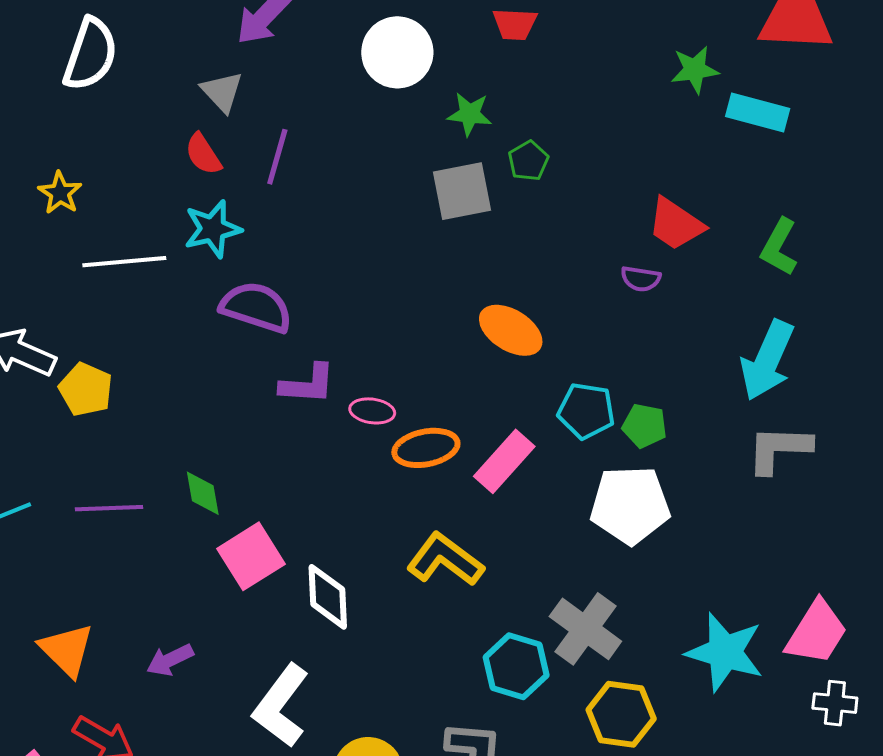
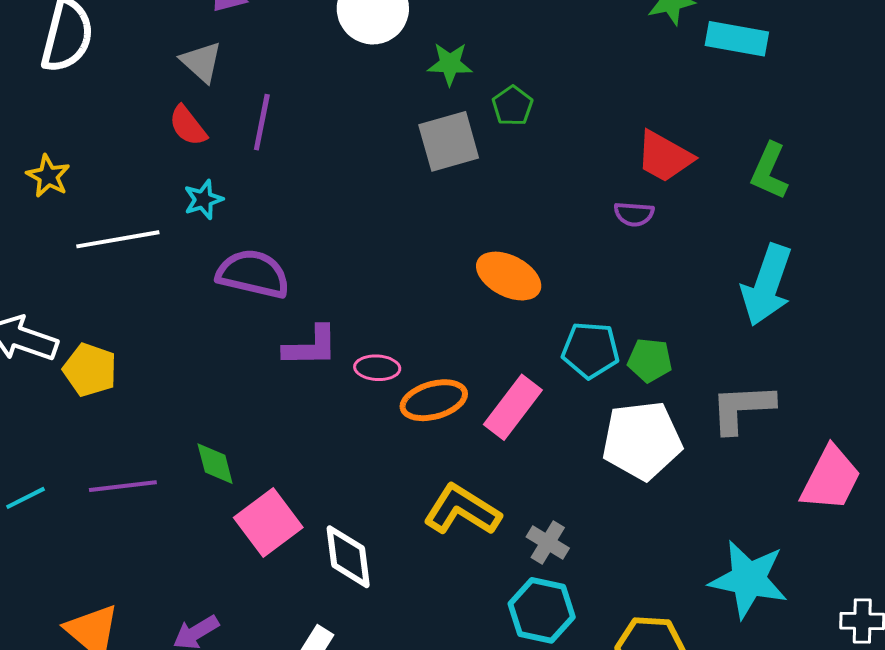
cyan star: (213, 229) -> (203, 199), size x0.7
gray L-shape: (779, 449) -> (742, 408), moved
gray cross: (585, 629) -> (548, 542), moved, size x0.6
pink trapezoid: (817, 632) -> (831, 479), moved

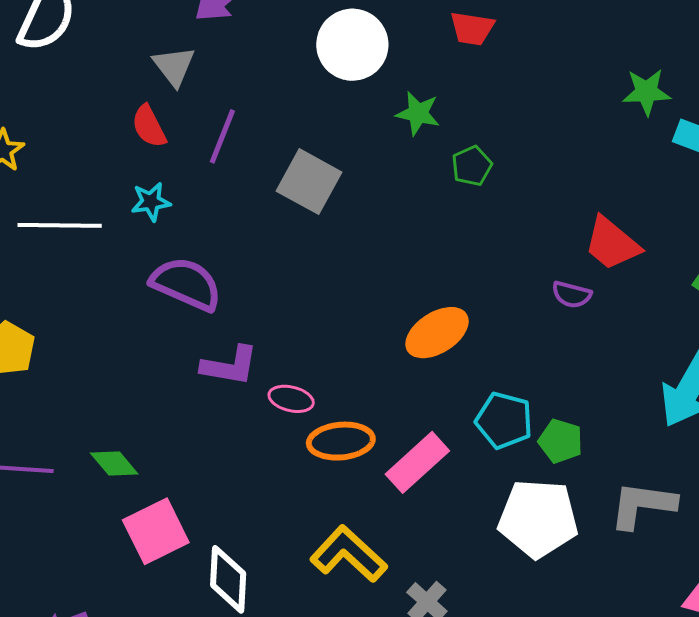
gray square: (449, 141) -> (309, 182), moved, turned 34
orange ellipse: (509, 276) -> (437, 333), turned -70
green diamond: (215, 464) -> (114, 464), turned -36

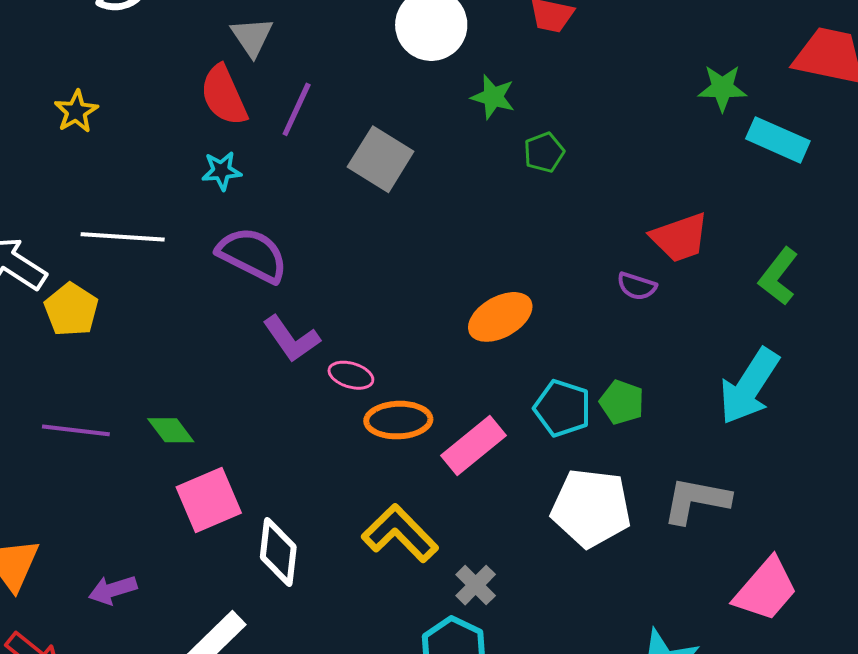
red semicircle: (149, 126) -> (224, 95), size x1.4
white line: (60, 225) -> (123, 237), moved
red trapezoid: (612, 244) -> (680, 238), turned -62
purple L-shape: (230, 366) -> (291, 339), turned 42
green pentagon: (561, 441) -> (622, 402), moved

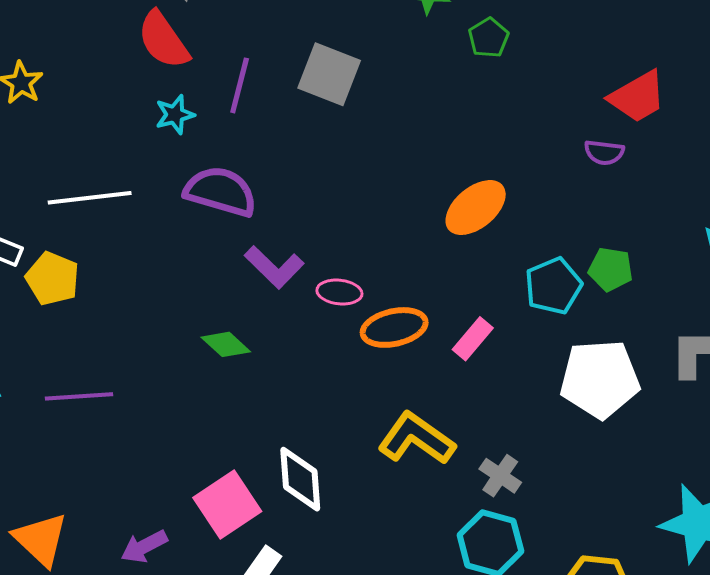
purple line: (297, 109) -> (240, 85), moved
cyan pentagon: (562, 408) -> (553, 286), turned -30
green diamond: (171, 430) -> (226, 344), moved
pink rectangle: (474, 445) -> (473, 339), size x0.7
pink square: (209, 500) -> (227, 505), moved

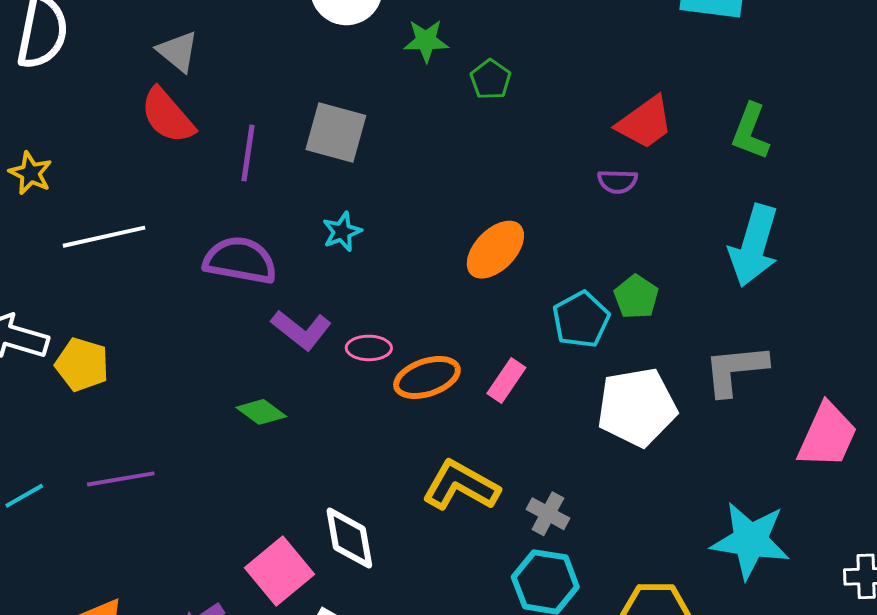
cyan star: (175, 115) -> (342, 232), moved
white line: (90, 198) -> (104, 237), moved
green pentagon: (611, 269) -> (636, 297), turned 30

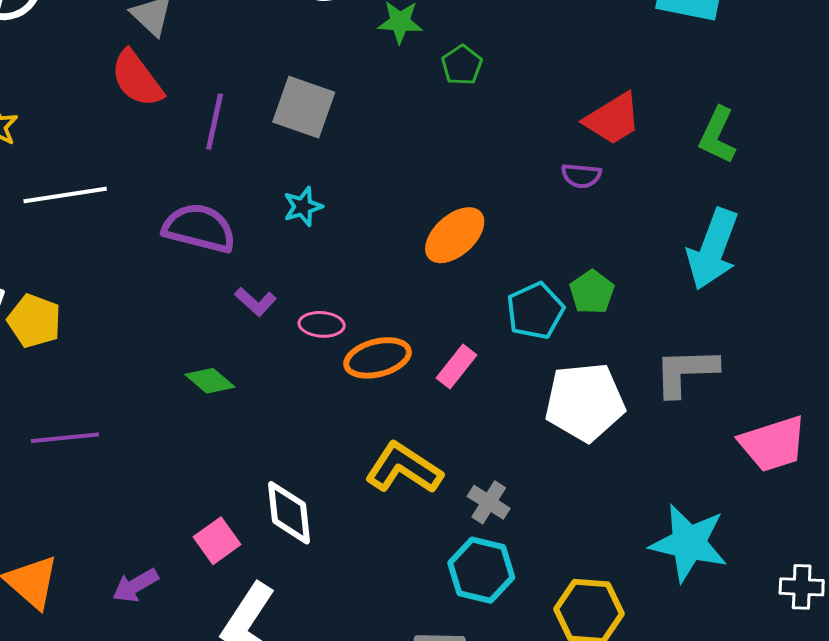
purple L-shape: (301, 330) -> (256, 302), size x0.7
pink trapezoid: (827, 436) -> (773, 444), turned 44
pink square: (280, 571) -> (217, 541), size x0.7

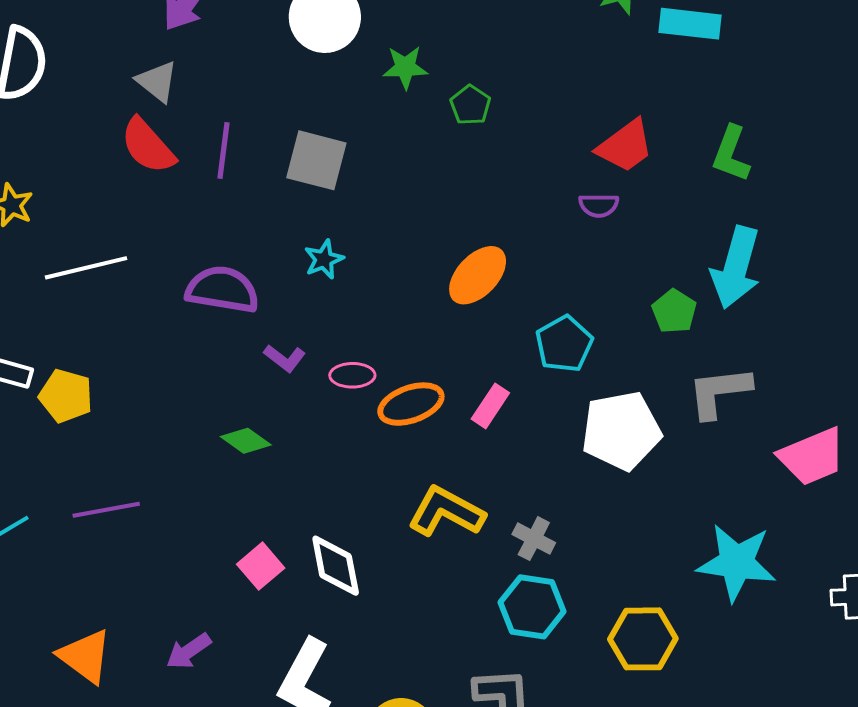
purple line: (215, 121) -> (224, 150), moved
green pentagon: (592, 292) -> (674, 311), moved
pink square: (217, 541) -> (261, 566), moved

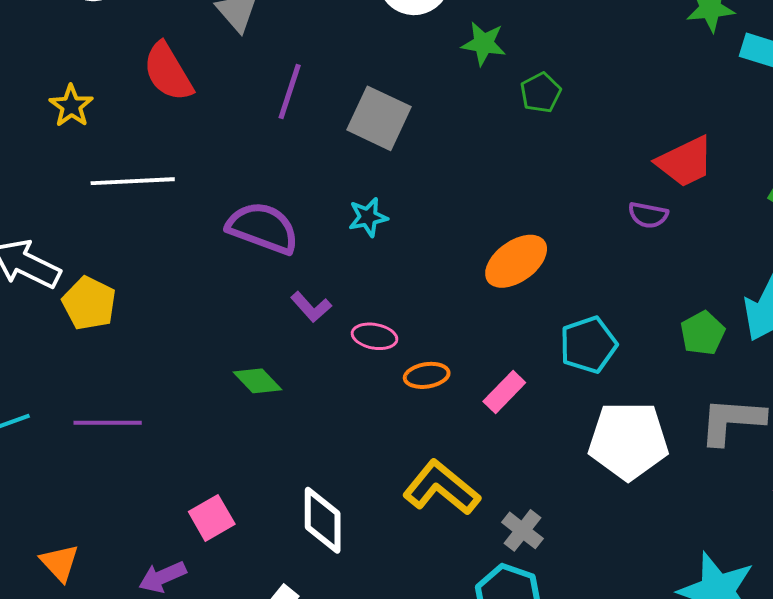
red semicircle: (148, 146) -> (168, 72), moved
orange ellipse: (411, 404) -> (427, 375), size x0.7
pink square: (261, 566) -> (212, 518), moved
orange triangle: (85, 656) -> (60, 563), size x0.7

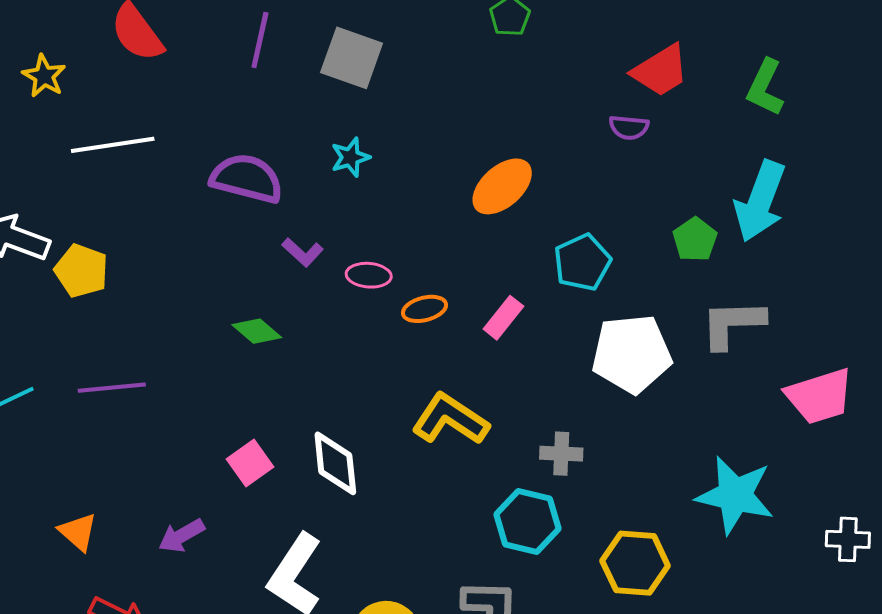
pink square: (212, 518) -> (250, 463), moved
gray cross: (522, 530) -> (561, 454), moved, turned -30

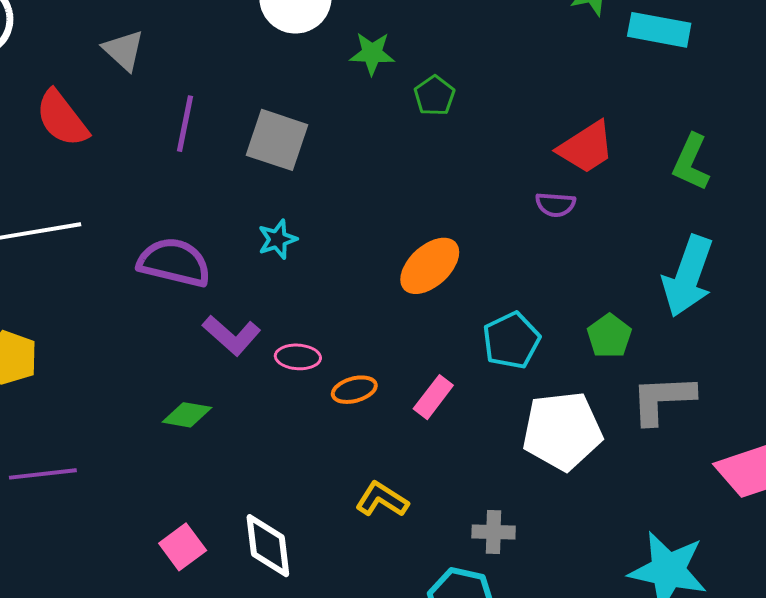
green pentagon: (695, 239) -> (609, 336), moved
purple L-shape: (303, 252) -> (231, 335), size x1.4
green diamond: (257, 331) -> (187, 415), turned -30
yellow L-shape: (450, 419) -> (382, 500), size x0.7

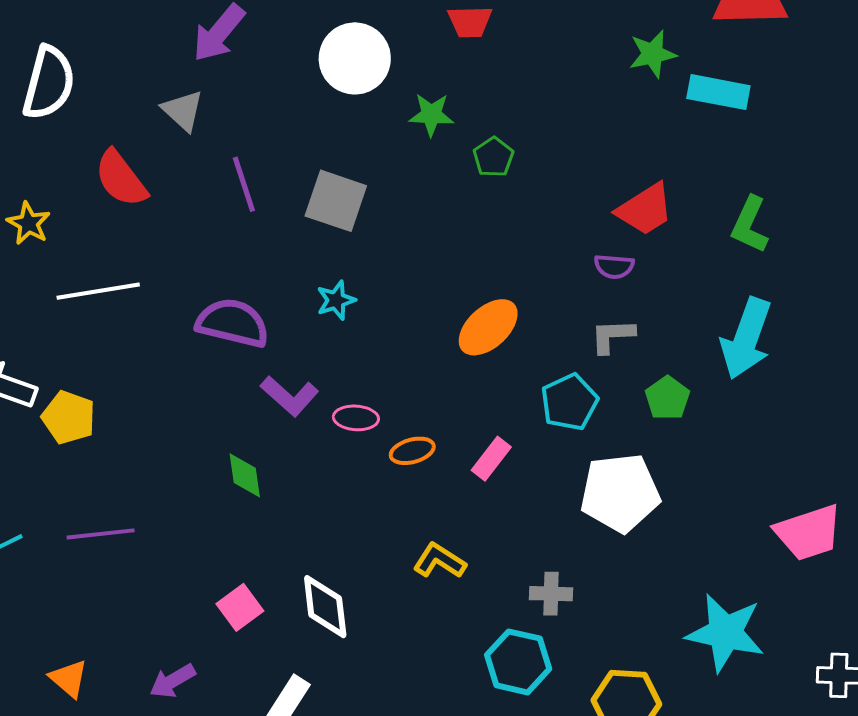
purple line: (185, 124) -> (244, 184), turned -30
gray L-shape: (663, 399) -> (612, 336), moved, size x0.7
green diamond: (187, 415) -> (245, 475), turned 72

